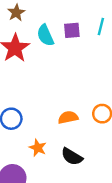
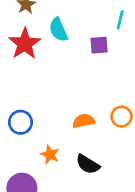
purple square: (72, 30) -> (99, 45), moved

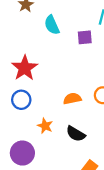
red star: (25, 44) -> (25, 68), moved

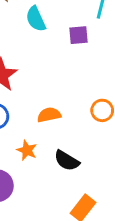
orange semicircle: (72, 99) -> (49, 115), moved

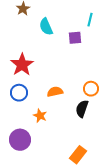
black semicircle: (67, 161) -> (82, 109), moved, turned 78

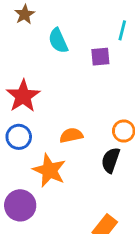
orange star: (40, 116) -> (49, 170), size x1.6

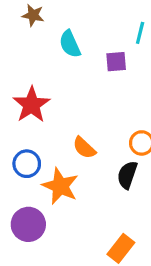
brown star: (25, 14) -> (33, 15), turned -30
orange semicircle: (71, 135) -> (84, 148), turned -125
blue circle: (19, 137) -> (27, 164), moved

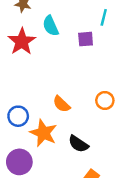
red star: (32, 105) -> (22, 41), moved
black semicircle: (127, 175) -> (78, 144), moved, turned -75

